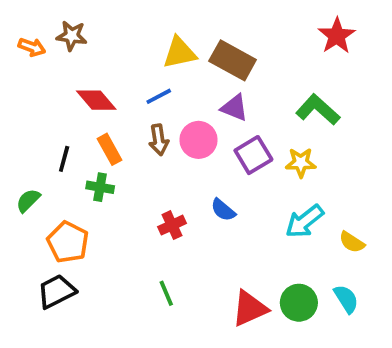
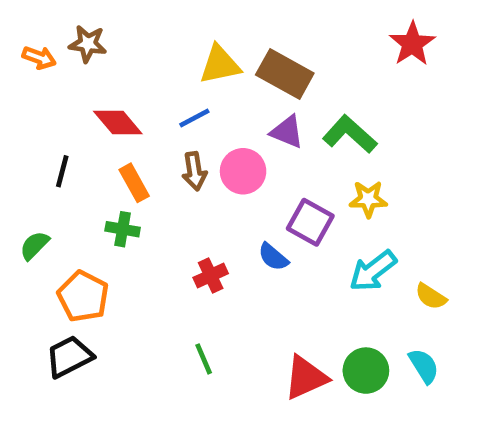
green L-shape: (318, 110) -> (350, 134), moved
purple square: (253, 155) -> (310, 222), moved, turned -30
black line: (64, 159) -> (62, 171), moved

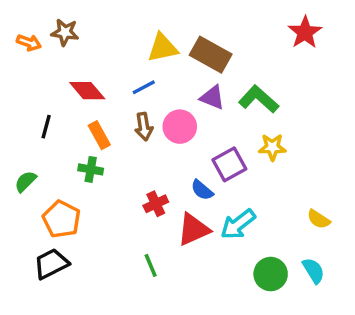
purple square: (310, 222) -> (229, 164), turned 32
cyan arrow: (373, 271) -> (238, 224), moved
red triangle: (306, 378) -> (193, 229), moved

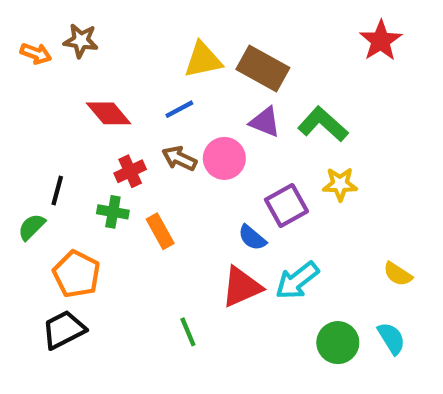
black line: (46, 127) -> (57, 191), moved
brown arrow: (144, 127) -> (179, 158), turned 124
orange rectangle: (99, 135) -> (160, 231), moved
red cross: (156, 204) -> (130, 171), moved

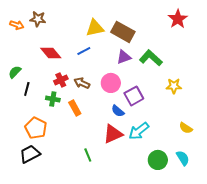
purple triangle: (265, 122) -> (124, 57), turned -42
brown arrow: (179, 158) -> (82, 83), moved
pink circle: (224, 158) -> (111, 83), moved
yellow star: (340, 184) -> (174, 86), moved
green semicircle: (32, 227) -> (15, 72), moved

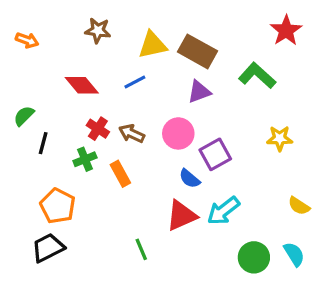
brown star: (38, 19) -> (98, 31), moved
green L-shape: (151, 58) -> (257, 76), moved
red cross: (61, 80) -> (98, 129), turned -32
green cross: (53, 99) -> (85, 159), turned -32

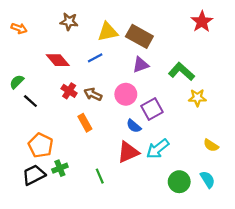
green L-shape: (257, 76) -> (181, 72), moved
black line: (43, 143) -> (30, 101), turned -63
green cross: (85, 159) -> (60, 168), moved

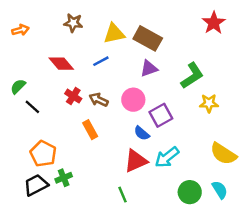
orange arrow: (19, 28) -> (20, 30), turned -35
green L-shape: (181, 72) -> (192, 76), turned 105
yellow semicircle: (211, 145) -> (223, 154), size x1.6
green line: (100, 176) -> (122, 195), moved

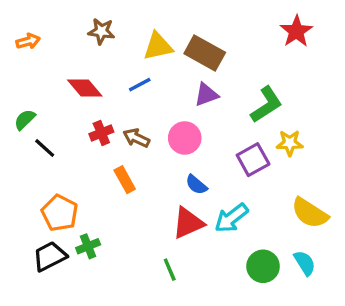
red cross: (73, 96) -> (101, 133), turned 35
purple square: (161, 115) -> (253, 160), moved

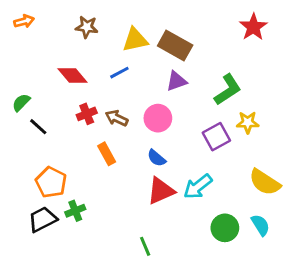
orange arrow: (28, 41) -> (24, 21), moved
blue semicircle: (196, 185) -> (157, 158), moved
green line: (170, 270) -> (145, 246), moved

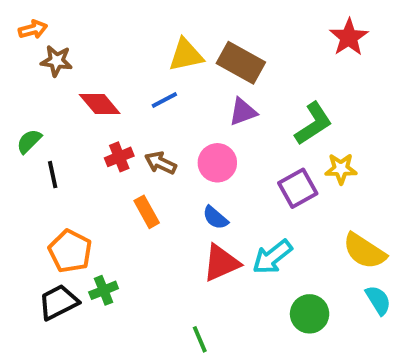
brown star: (87, 27) -> (57, 61), moved
black line: (38, 127) -> (53, 175), turned 36
cyan semicircle: (260, 225) -> (378, 300), moved

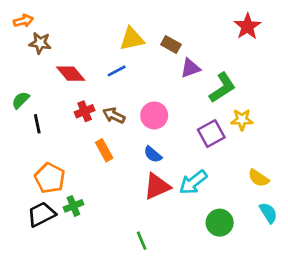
brown rectangle: (241, 63) -> (171, 44), size x0.6
purple triangle: (243, 112) -> (190, 68), moved
yellow semicircle: (364, 251) -> (259, 178), size x0.7

